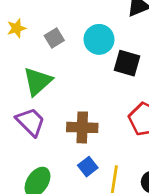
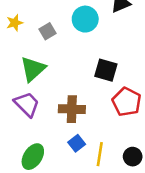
cyan circle: (99, 39) -> (85, 19), moved
black square: (127, 63) -> (106, 70), moved

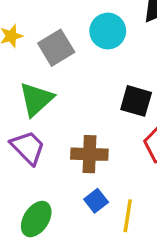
gray square: (47, 31) -> (56, 48), size x1.5

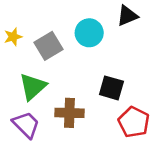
brown cross: (89, 154) -> (69, 113), moved

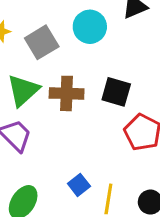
brown cross: (69, 113) -> (67, 93), moved

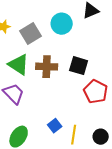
green triangle: (23, 90) -> (19, 65), turned -45

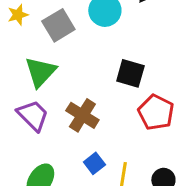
green triangle: (19, 65) -> (40, 72), turned 40
brown cross: (47, 67) -> (82, 115), moved, turned 30

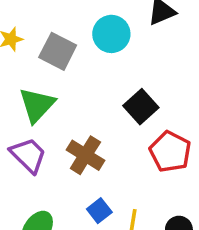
gray square: (58, 25) -> (58, 51), turned -32
black square: (130, 73) -> (141, 107), turned 32

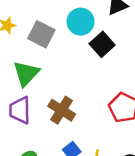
black square: (141, 107) -> (102, 44), moved
purple trapezoid: (28, 155) -> (20, 110), turned -136

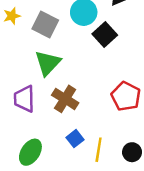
green triangle: (26, 73) -> (48, 63), moved

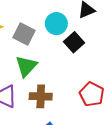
brown cross: (65, 99) -> (41, 96), turned -30

